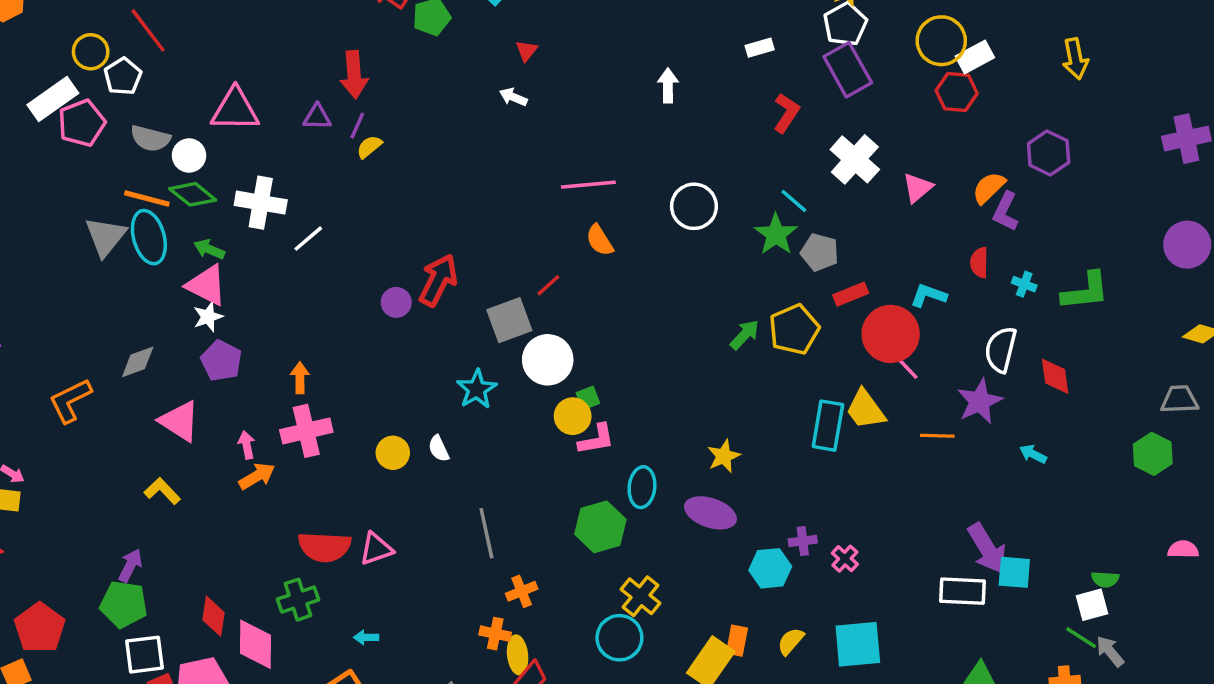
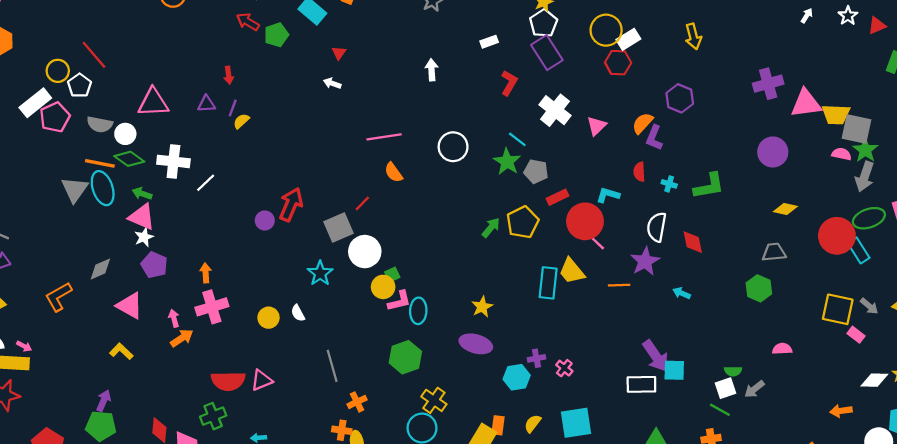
red arrow: (354, 75) -> (229, 75), size x0.6
cyan ellipse: (642, 487) -> (418, 311), moved
gray arrow: (1110, 651) -> (754, 389), moved, turned -85

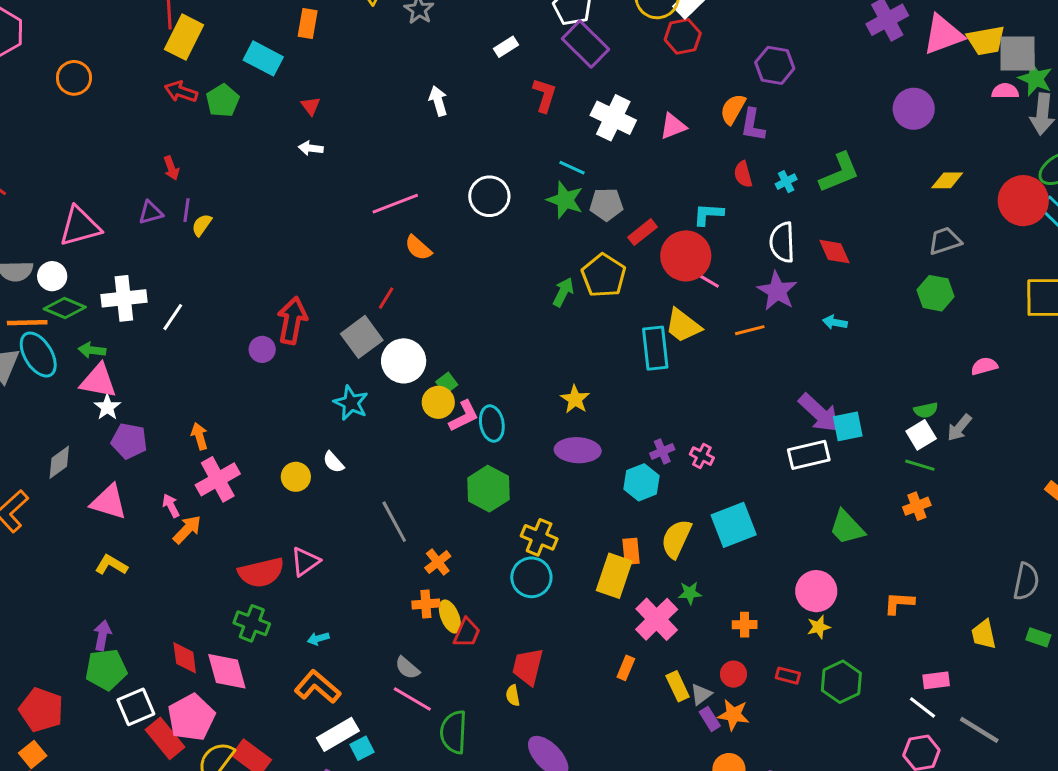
pink triangle: (597, 126) -> (673, 126), turned 35
cyan cross: (669, 184) -> (786, 182), turned -32
green cross: (213, 416) -> (252, 623), turned -35
yellow semicircle: (533, 424) -> (676, 539), size x1.5

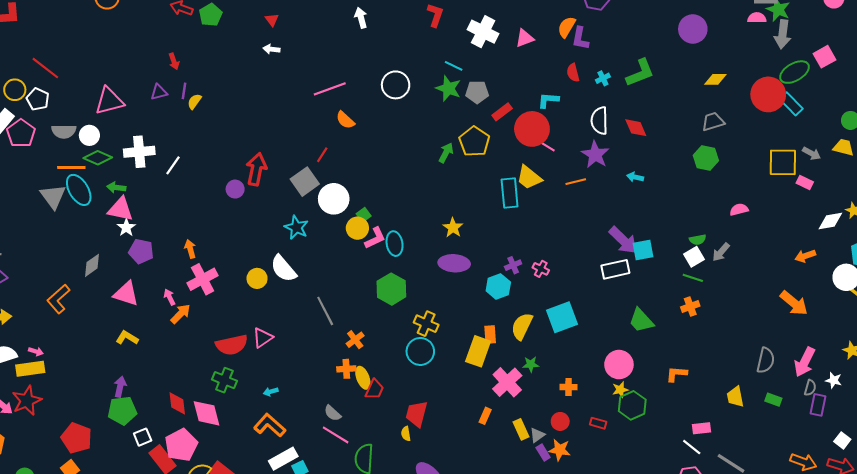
white semicircle: (333, 462) -> (283, 269), size x1.8
green hexagon: (841, 682) -> (632, 405), moved
white square: (136, 707) -> (143, 437), size x0.7

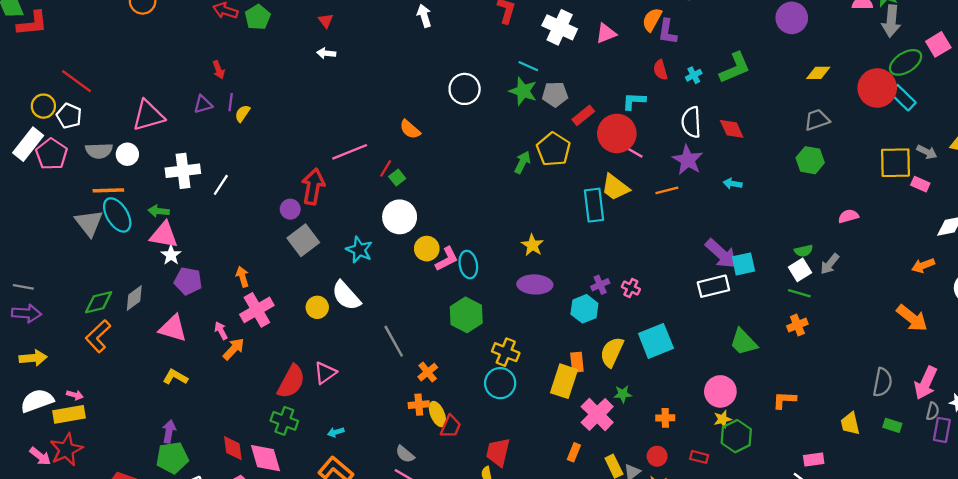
pink line: (330, 89) -> (350, 152), moved
green diamond: (98, 158) -> (99, 302), moved, turned -36
gray square: (305, 182) -> (303, 240), moved
green square: (364, 215) -> (397, 178), moved
red semicircle: (232, 345) -> (291, 382), turned -48

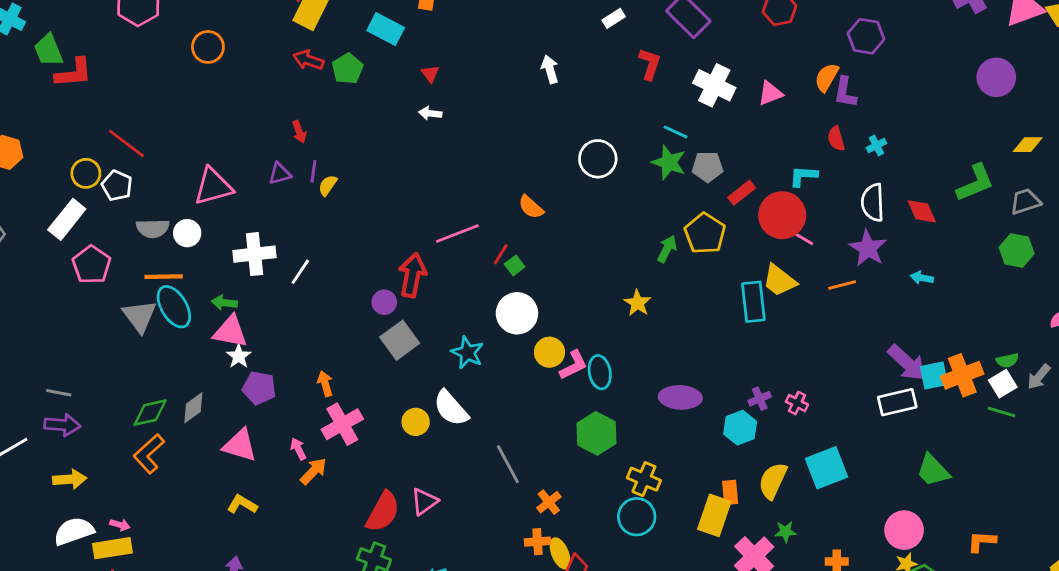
green L-shape: (735, 68) -> (975, 183), moved
pink pentagon: (52, 154) -> (92, 265), moved
yellow star: (532, 245) -> (638, 303), moved
orange cross: (797, 325) -> (962, 375), moved, size x1.6

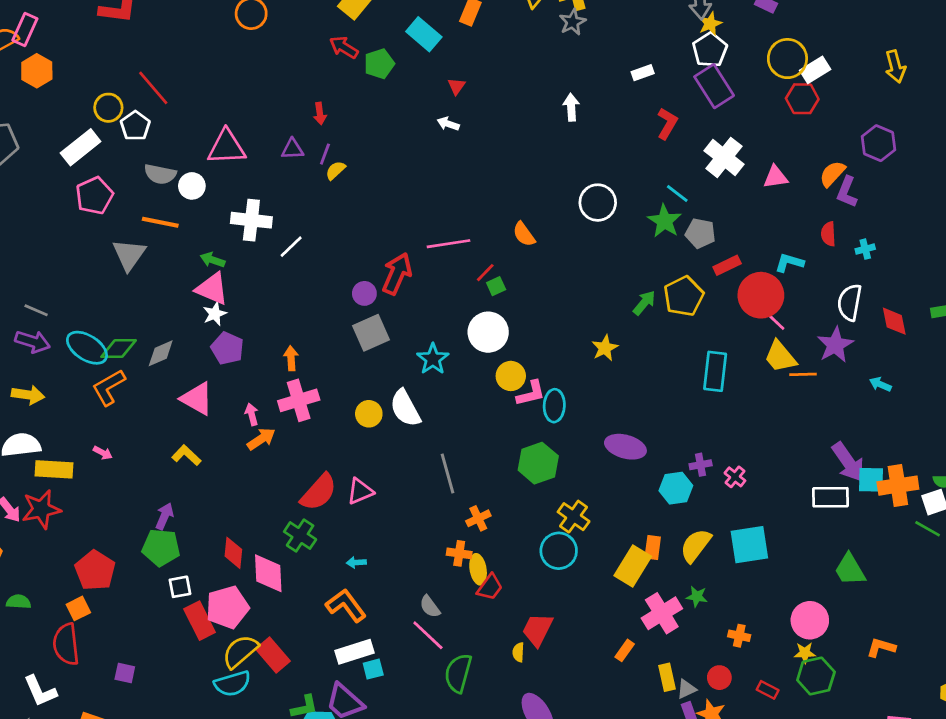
yellow trapezoid: (779, 281) -> (780, 357), moved
cyan ellipse: (174, 307) -> (87, 348), moved, turned -39
pink arrow: (120, 525) -> (103, 453), moved

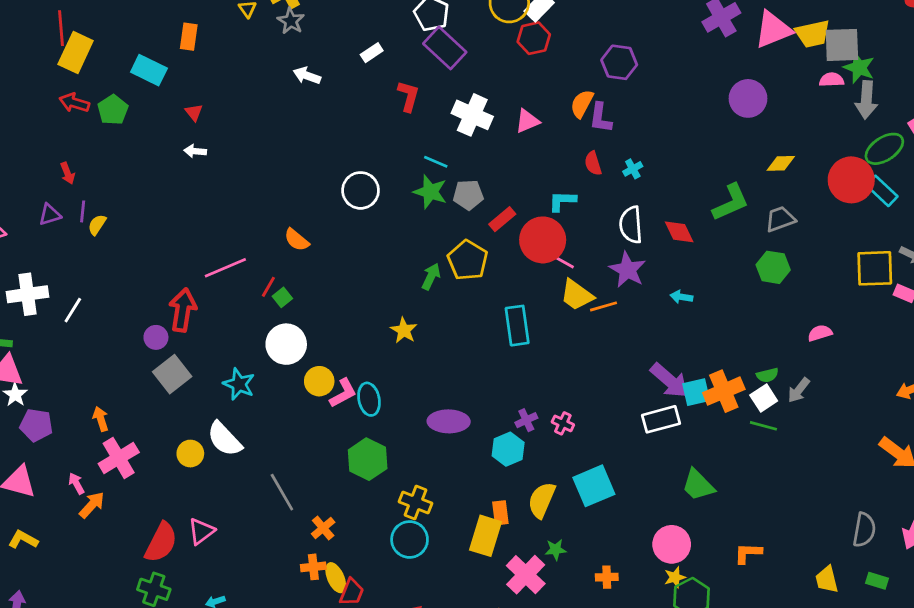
white arrow: (571, 107) -> (307, 76), moved, turned -52

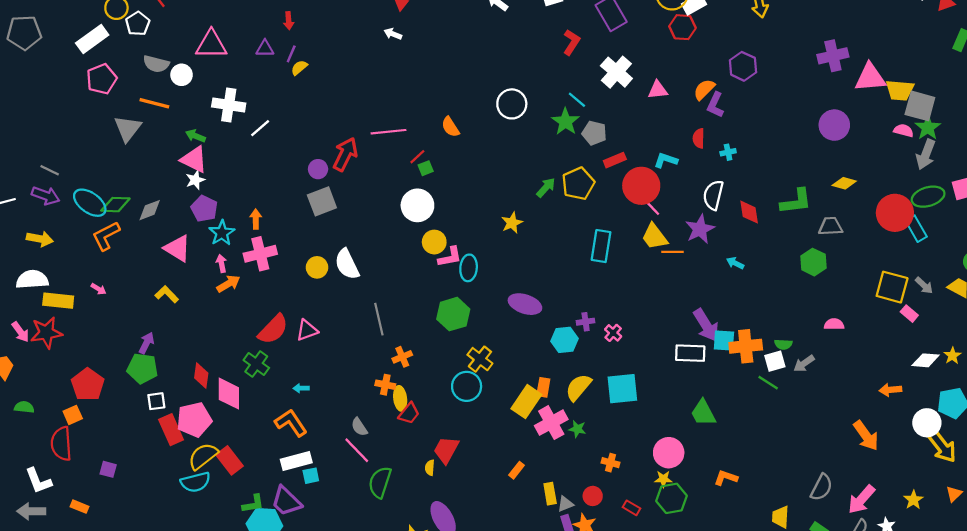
cyan star: (239, 384) -> (222, 233), moved
pink cross: (526, 575) -> (551, 423), moved

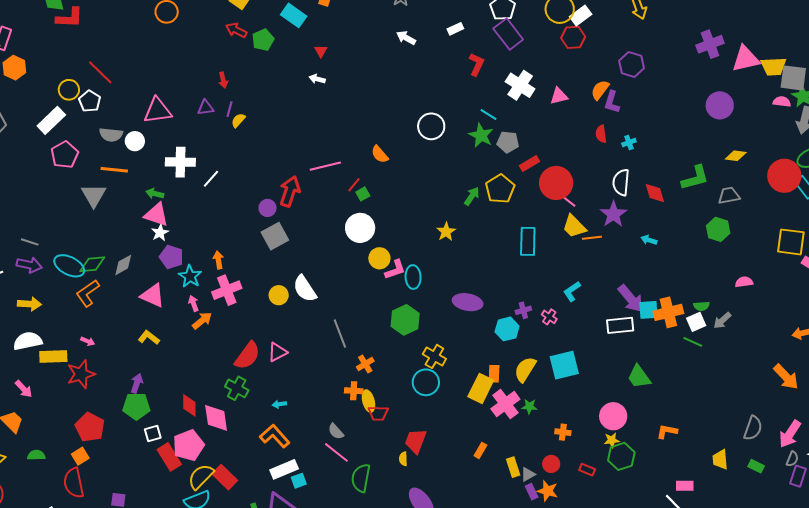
cyan L-shape: (666, 160) -> (572, 291), moved, turned -45
red star: (46, 333) -> (81, 374), moved
red trapezoid: (409, 413) -> (378, 413), turned 60

